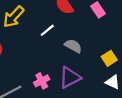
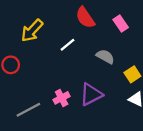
gray semicircle: (73, 46) -> (105, 57), moved

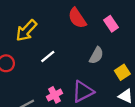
white line: (67, 45) -> (48, 57), moved
gray semicircle: (105, 57) -> (96, 55), turned 90

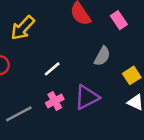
white line: (48, 57) -> (52, 69), moved

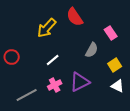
pink rectangle: (119, 20) -> (111, 33), moved
yellow arrow: (23, 28) -> (47, 28), moved

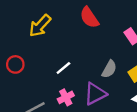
yellow arrow: (47, 28) -> (40, 26), moved
gray semicircle: (92, 50) -> (109, 69), moved

